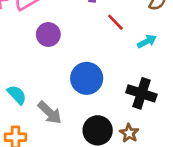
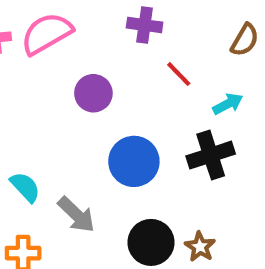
purple circle: (48, 35) -> (93, 93), moved
black cross: (141, 93) -> (211, 155), moved, turned -36

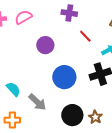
pink semicircle: (47, 34) -> (23, 17), size x0.7

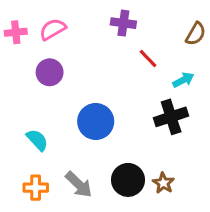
purple circle: (45, 45) -> (50, 72), moved
blue circle: (64, 77) -> (96, 121), moved
gray arrow: (37, 102) -> (79, 185), moved

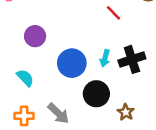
purple circle: (50, 72) -> (35, 36), moved
cyan arrow: (183, 80) -> (105, 58), moved, turned 133
black circle: (128, 180) -> (96, 94), moved

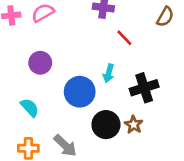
cyan arrow: (105, 58) -> (109, 73), moved
brown star: (126, 112) -> (134, 125), moved

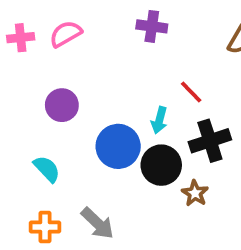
red line: (124, 38) -> (191, 92), moved
black circle: (106, 125) -> (161, 165), moved

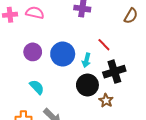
pink semicircle: (66, 34) -> (35, 13), turned 42
blue circle: (118, 146) -> (63, 54), moved
cyan semicircle: (47, 169) -> (37, 87), moved

